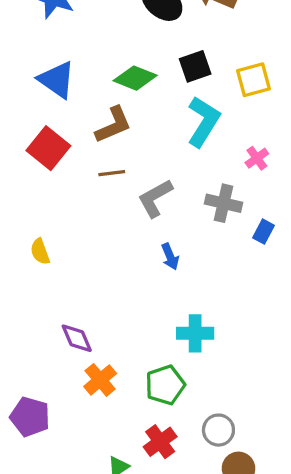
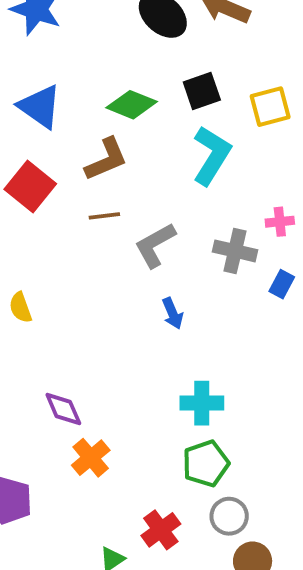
pink cross: (257, 158) -> (280, 222), moved, turned 30
green pentagon: (165, 385) -> (206, 464), moved

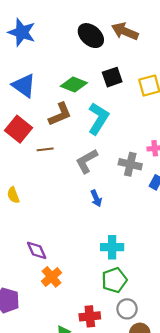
cyan L-shape: (212, 155) -> (98, 119), moved
brown line: (104, 216) -> (45, 149), moved
red cross: (161, 530) -> (90, 316), turned 30

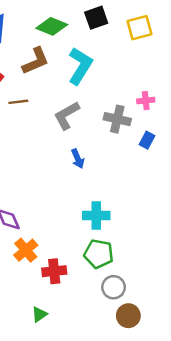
green pentagon: (114, 280) -> (99, 254), turned 30
red cross: (90, 316) -> (54, 271), moved

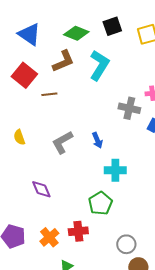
gray L-shape: (67, 115) -> (62, 142), moved
cyan cross: (96, 216) -> (115, 170), moved
orange cross: (26, 250) -> (49, 237), moved
green pentagon: (99, 254) -> (100, 203), moved, turned 30

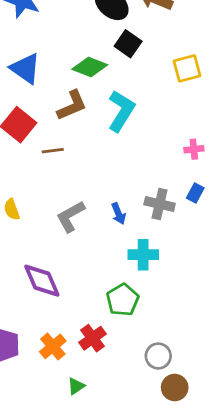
black square: (112, 26) -> (128, 44), moved, turned -36
gray cross: (129, 108) -> (160, 204), moved
purple diamond: (41, 189) -> (42, 281), size x1.4
red cross: (78, 231) -> (92, 338), turned -30

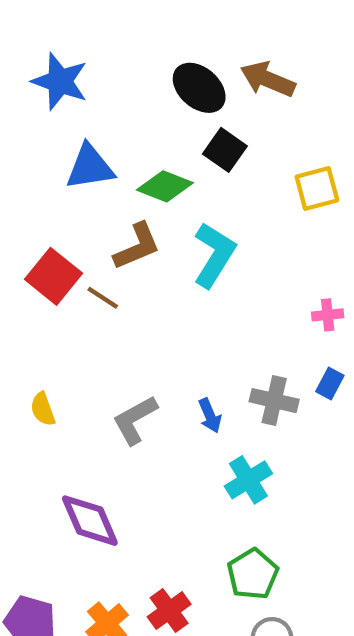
blue triangle: (25, 68) -> (90, 167), moved, turned -44
brown line: (53, 151) -> (103, 298), moved, turned 40
cyan cross: (143, 255) -> (248, 480), turned -32
green pentagon: (123, 300) -> (253, 574), moved

